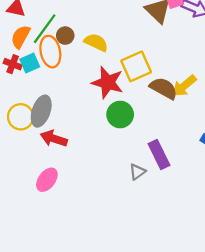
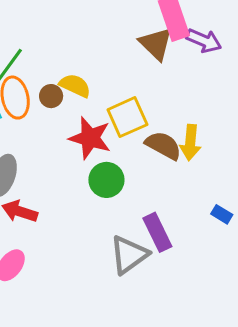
brown circle: (65, 36) -> (51, 96), moved
yellow arrow: (184, 86) -> (190, 142), turned -45
gray triangle: (137, 172) -> (129, 255), size x1.8

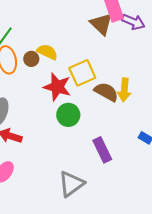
gray triangle: (129, 255) -> (71, 184), moved

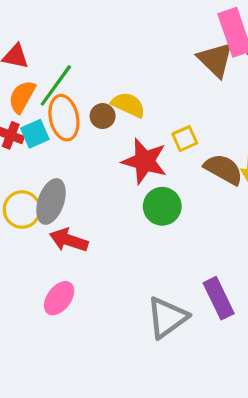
yellow square: (82, 73) -> (185, 139), size x0.6
purple rectangle: (102, 150) -> (219, 298), moved

